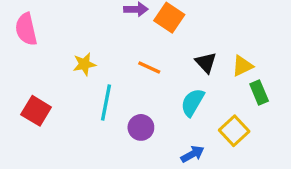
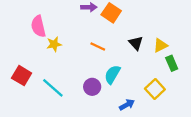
pink semicircle: (26, 29) -> (38, 26), moved
cyan line: (106, 102) -> (53, 88), moved, turned -60
cyan semicircle: (193, 102) -> (112, 74), moved

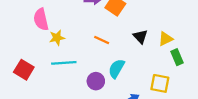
cyan line: (53, 88) -> (64, 63), moved, turned -45
yellow square: (155, 89) -> (160, 83), turned -36

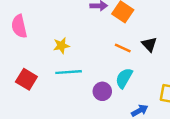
pink semicircle: (41, 19) -> (19, 26), moved
orange line: (102, 40) -> (123, 48), moved

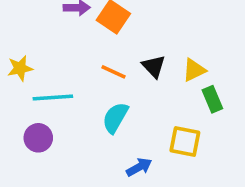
cyan line: (69, 72) -> (53, 97), moved
purple circle: (102, 91) -> (38, 138), moved

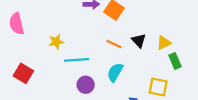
purple circle: (38, 138) -> (86, 85), moved

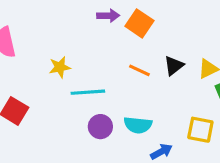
black triangle: (139, 41) -> (174, 66), turned 35
cyan semicircle: (115, 72) -> (138, 125), moved, turned -114

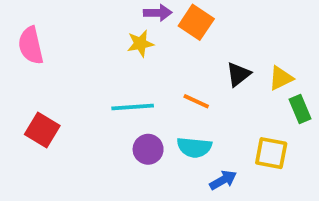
yellow star: (60, 67) -> (140, 44), moved
orange line: (139, 70) -> (196, 101), moved

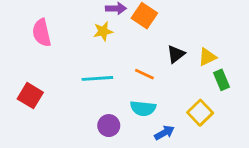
pink semicircle: (31, 45) -> (42, 33), moved
purple circle: (148, 149) -> (109, 126), moved
yellow square: (271, 153) -> (200, 113), turned 35

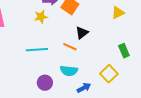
black triangle: (176, 54) -> (82, 33), moved
yellow triangle: (207, 57) -> (118, 13), moved

